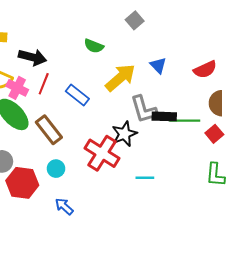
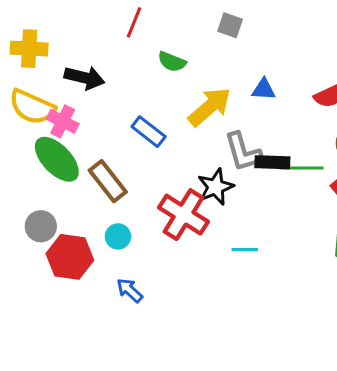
gray square: (135, 20) -> (230, 25), turned -30
blue triangle: (158, 65) -> (264, 89), turned -42
red line: (44, 84) -> (134, 22), moved

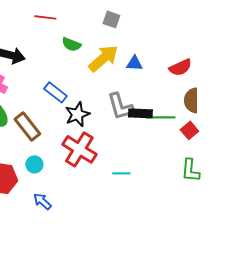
red line: (134, 22) -> (45, 17), turned 75
yellow arrow: (210, 107) -> (103, 58), moved
black star: (216, 187) -> (77, 114), moved

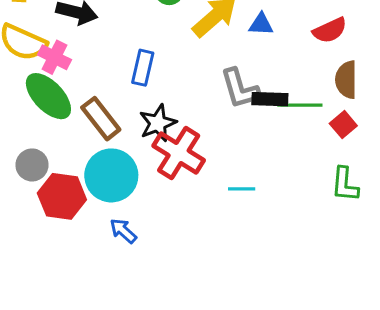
blue rectangle: (55, 92) -> (143, 68), turned 65
black star: (77, 114) -> (158, 123), moved
cyan circle: (34, 164) -> (111, 175), size x2.0

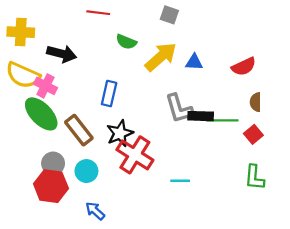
brown semicircle: (346, 80) -> (256, 102), size x0.7
gray circle: (32, 165) -> (53, 163), moved
cyan circle: (111, 175) -> (86, 171), size x0.6

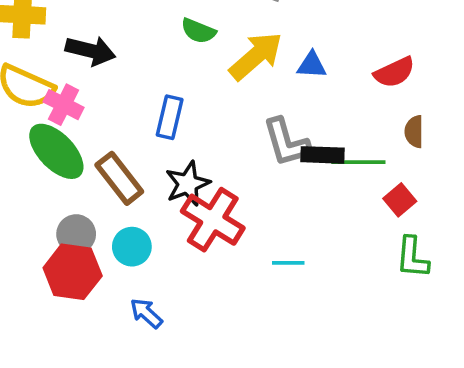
red square: (253, 134) -> (400, 200), moved

